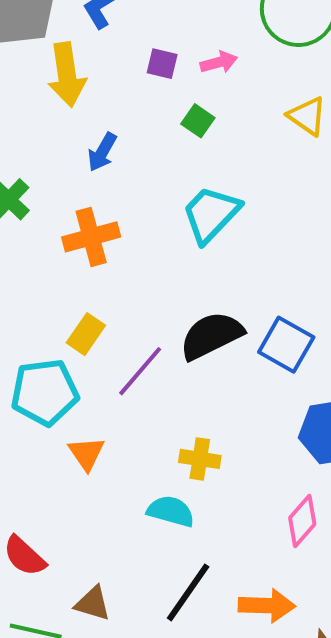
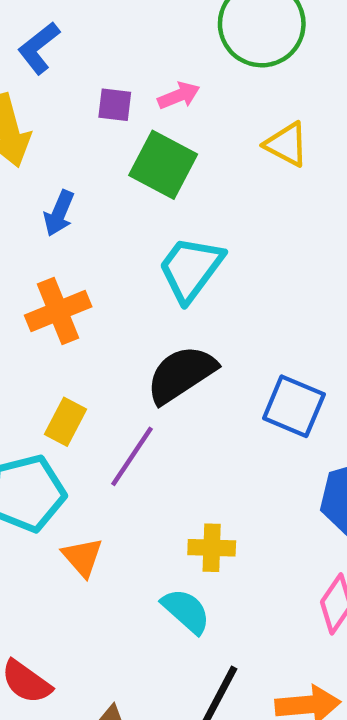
green square: (198, 121) -> (163, 165), size x1.8
black semicircle: (211, 336) -> (181, 374), moved
cyan semicircle: (171, 511) -> (186, 611), turned 33

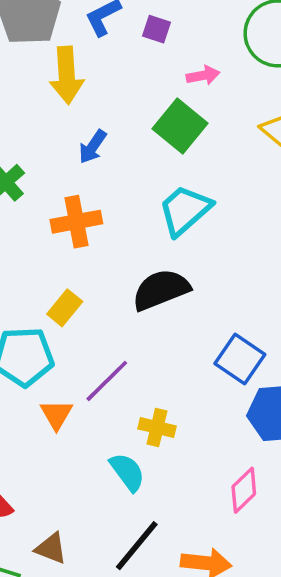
purple square: (115, 105) -> (156, 29), moved
blue square: (294, 406) -> (240, 359), moved
purple line: (132, 456) -> (107, 381), moved

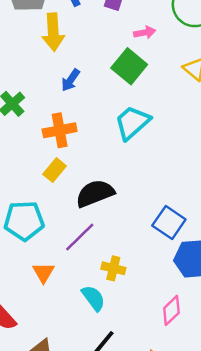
black semicircle: (161, 290) -> (95, 193), moved
yellow rectangle: (65, 308) -> (55, 170), moved
orange triangle: (56, 414) -> (43, 273), moved

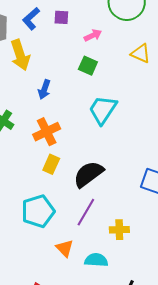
green square: (129, 66) -> (88, 66), size x0.7
cyan semicircle: (93, 298) -> (96, 260), moved, turned -35

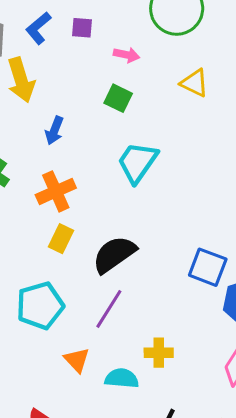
pink arrow: (93, 35) -> (127, 55), turned 36
yellow cross: (119, 230) -> (159, 353), moved

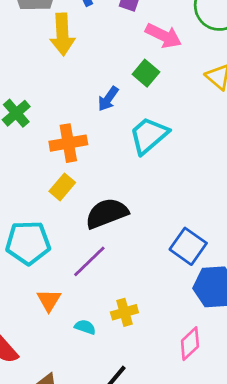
pink arrow: (127, 55) -> (163, 36), size x1.5
blue arrow: (54, 131) -> (108, 99), moved
yellow cross: (159, 353) -> (124, 312), turned -30
cyan semicircle: (122, 378) -> (85, 327), size x0.7

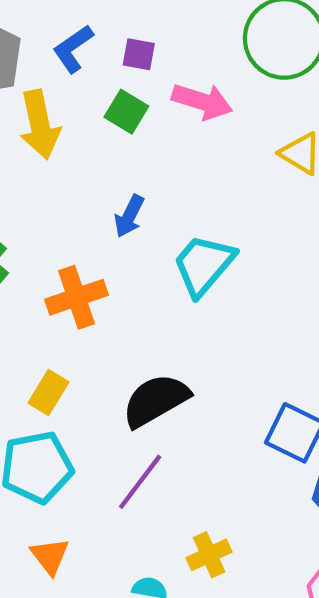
green square: (146, 73) -> (126, 112), moved
yellow rectangle: (62, 187) -> (48, 392), moved
orange triangle: (49, 300) -> (50, 556), moved

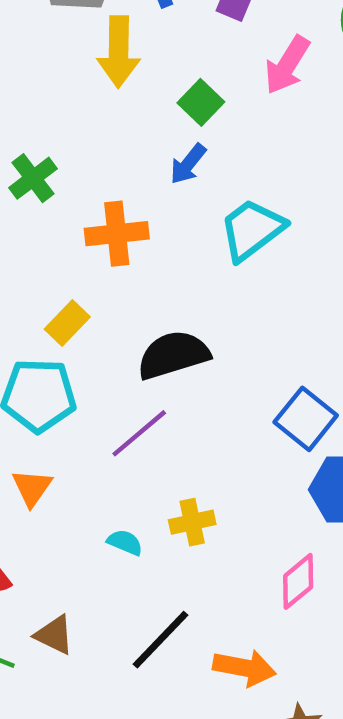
pink arrow: (202, 101) -> (287, 65), turned 92
green square: (126, 112) -> (201, 102), moved

